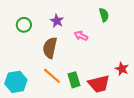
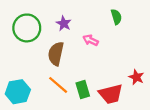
green circle: (24, 25) -> (27, 28), size x1.6

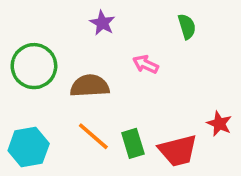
purple star: (64, 23) -> (102, 23), moved
green circle: (27, 28) -> (34, 66), moved
brown semicircle: (56, 54) -> (90, 86), turned 75

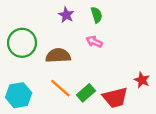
green semicircle: (187, 27) -> (96, 15), moved
green rectangle: (133, 143) -> (86, 93), turned 66

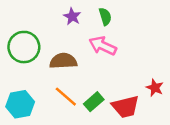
pink arrow: (94, 42) -> (103, 46), size x1.5

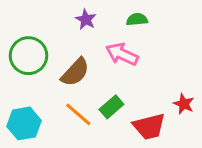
green semicircle: (105, 17) -> (137, 19), moved, turned -78
brown semicircle: (63, 61) -> (75, 72), turned 136
green rectangle: (94, 102) -> (111, 107), moved

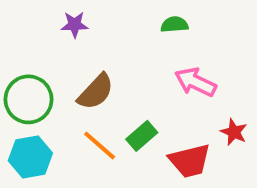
purple star: (86, 19) -> (75, 25), moved, turned -30
pink arrow: (122, 54) -> (195, 82), moved
green circle: (29, 56) -> (28, 99), moved

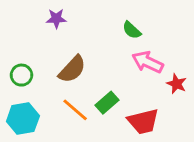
green semicircle: (174, 25) -> (132, 30), moved, turned -132
green circle: (28, 99) -> (21, 75), size x0.6
red star: (234, 132) -> (177, 84), moved

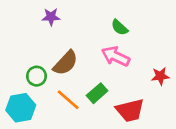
pink arrow: (148, 62) -> (116, 56), moved
green circle: (21, 75) -> (37, 76), moved
red star: (177, 84) -> (160, 76), turned -30

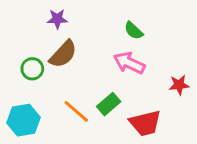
brown semicircle: (65, 63) -> (63, 54), moved
green circle: (37, 76) -> (32, 69), moved

